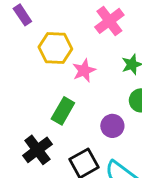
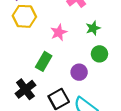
yellow hexagon: (55, 48) -> (24, 16), moved

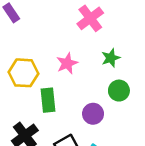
yellow hexagon: (24, 16) -> (24, 73), moved
green rectangle: (44, 61) -> (48, 100), turned -36

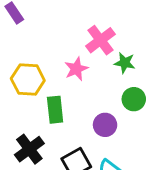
pink cross: (90, 18) -> (100, 40), moved
green star: (111, 58) -> (125, 63), turned 30

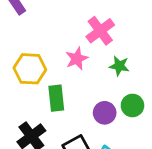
green star: (125, 63) -> (119, 66), moved
green circle: (134, 99) -> (132, 105), moved

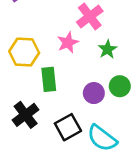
green star: (119, 66) -> (107, 49), turned 30

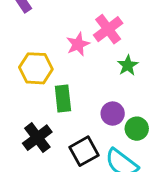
pink star: (68, 42) -> (78, 44), moved
green circle: (120, 86) -> (137, 129), moved

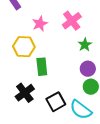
pink star: (78, 44) -> (40, 24), moved
purple circle: (113, 114) -> (88, 69), moved

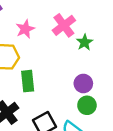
green star: (85, 45) -> (85, 42), moved

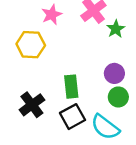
green rectangle: (28, 81) -> (71, 87), moved

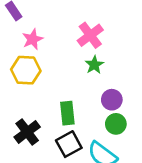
pink star: (52, 15) -> (33, 39), moved
green star: (116, 29) -> (94, 65), moved

